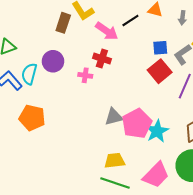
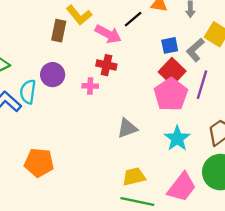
orange pentagon: (32, 118) -> (39, 163), moved
pink pentagon: (137, 124) -> (171, 94), moved

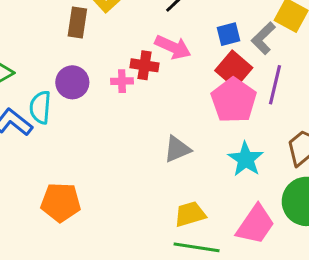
pink arrow: (108, 34) -> (173, 47), moved
pink cross: (90, 86) -> (122, 81), moved

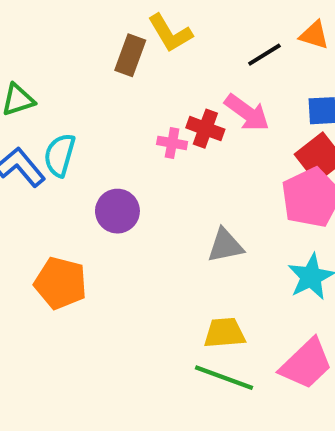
purple circle: (72, 82) -> (117, 211), moved

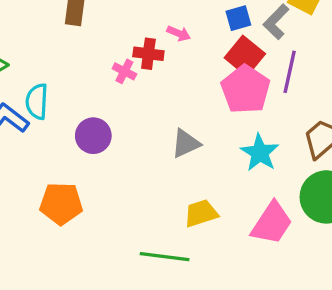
pink arrow: (247, 113) -> (179, 33), size x0.6
pink cross: (172, 143) -> (124, 71), turned 30
green line: (224, 378) -> (165, 257), moved

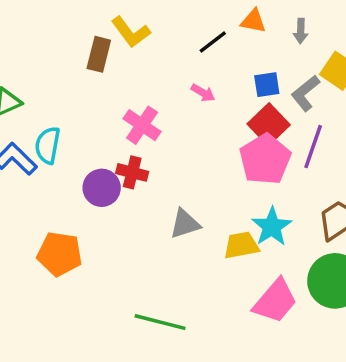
red cross: (148, 54) -> (132, 172), moved
pink cross: (124, 71) -> (142, 125), size x1.5
gray triangle: (186, 143) -> (185, 224), moved
yellow trapezoid: (201, 213) -> (241, 245), moved

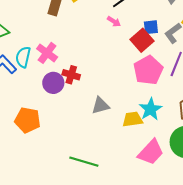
pink arrow: (203, 93) -> (114, 21), moved
red square: (269, 124) -> (142, 40), moved
pink cross: (142, 125) -> (47, 53), moved

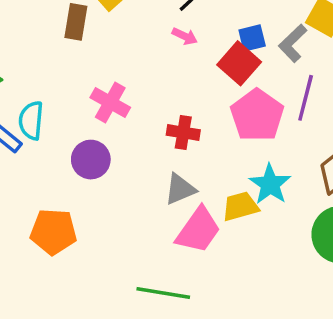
pink cross: (47, 53) -> (110, 102), moved
red cross: (71, 75) -> (183, 132), moved
pink trapezoid: (151, 152) -> (198, 230), moved

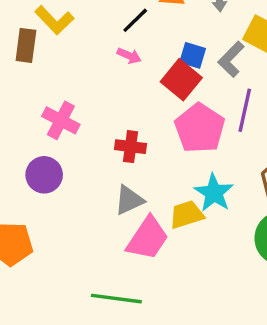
blue square: (252, 38) -> (193, 55), turned 32

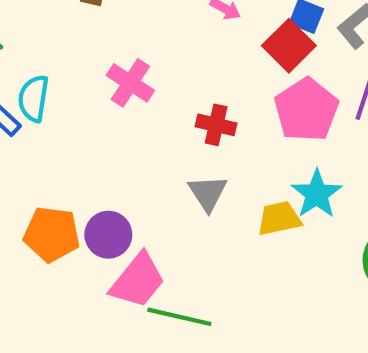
purple circle: (44, 175) -> (108, 235), moved
gray triangle: (129, 200) -> (208, 193), turned -44
pink trapezoid: (148, 238) -> (138, 281), moved

